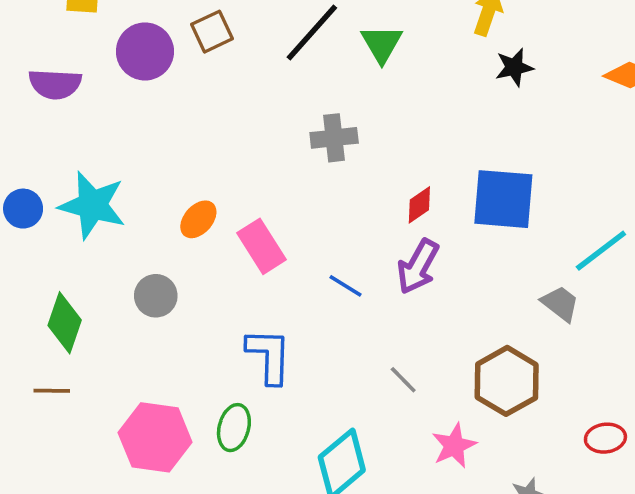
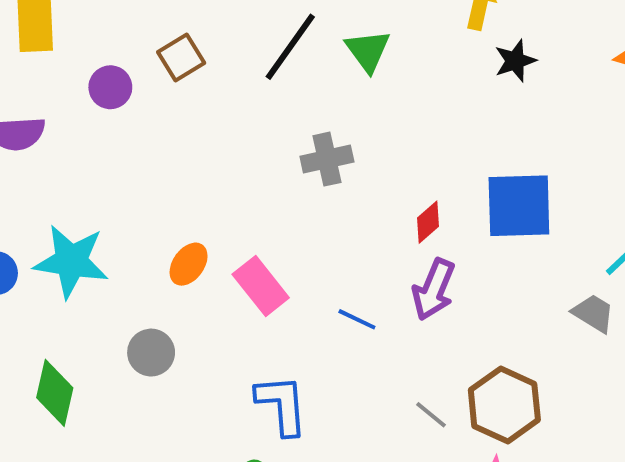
purple circle: (145, 51) -> (110, 87), size x0.7
brown hexagon: (507, 381) -> (504, 405), moved

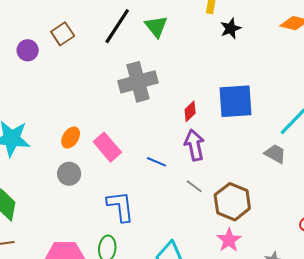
gray cross: (327, 159) -> (138, 82), size x1.5
purple arrow: (434, 289) -> (194, 145), turned 148
gray circle: (151, 353) -> (69, 174), moved
gray line: (431, 415) -> (194, 186), moved

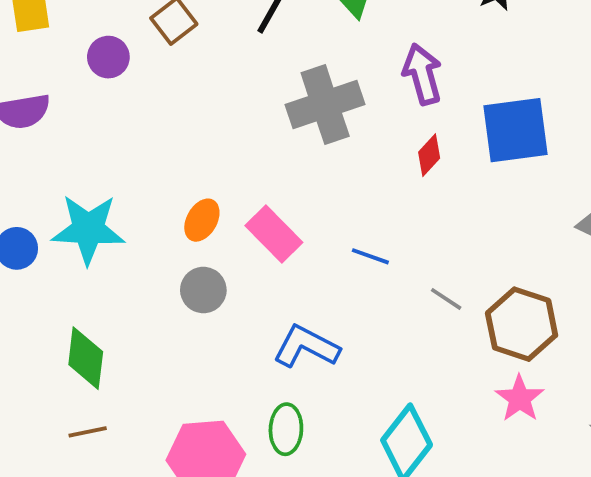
purple arrow: (194, 145) -> (422, 74), moved
blue L-shape: (120, 206) -> (306, 347), turned -52

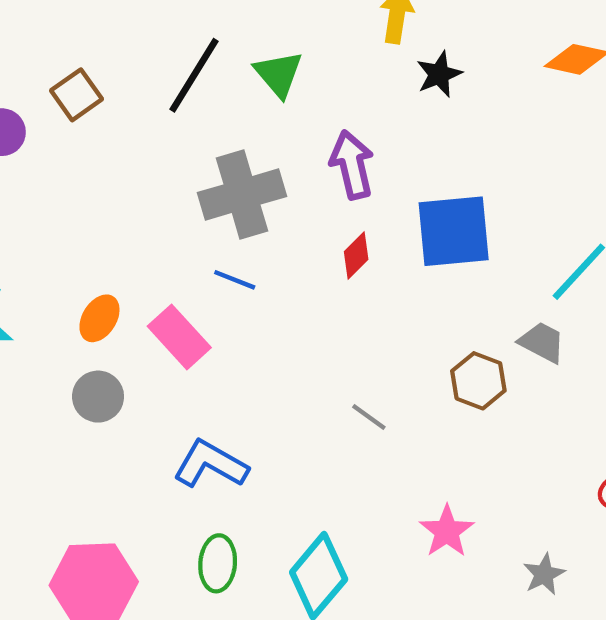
blue line: (370, 256) -> (235, 280), moved
brown hexagon: (522, 324) -> (478, 381), moved, size x0.7
green ellipse: (286, 429) -> (218, 563), moved

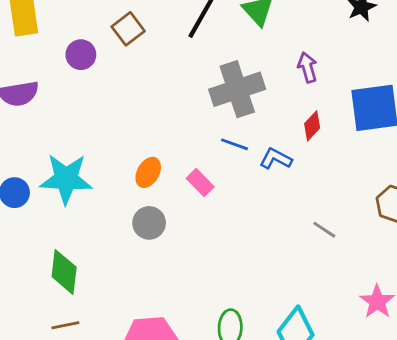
purple arrow: (352, 165) -> (307, 67), size x0.7
pink rectangle: (179, 337) -> (200, 183), size x0.7
blue L-shape: (211, 464) -> (276, 159), moved, size x0.7

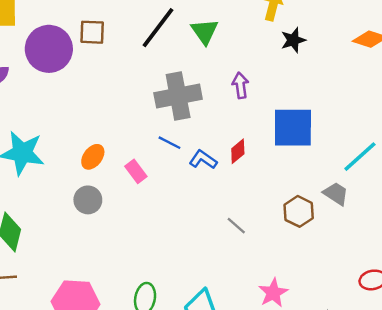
brown square: (128, 29) -> (92, 32), turned 32
purple circle: (81, 55) -> (49, 49), size x1.8
red diamond: (312, 126) -> (238, 151), moved

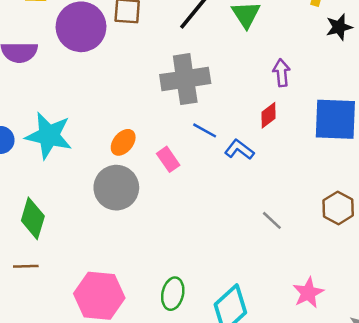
gray cross: (178, 96) -> (185, 79), moved
red diamond: (238, 151) -> (268, 115), moved
gray circle: (88, 200) -> (116, 188), size x1.5

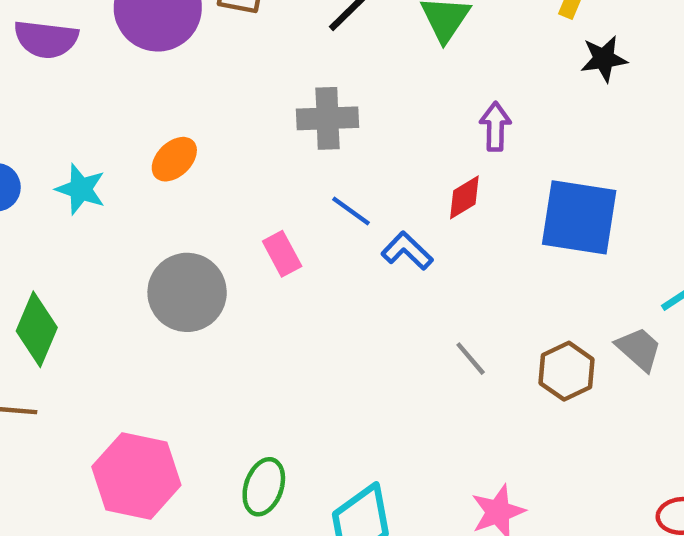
gray cross: (185, 79) -> (327, 118), size x0.7
cyan star: (49, 136) -> (81, 189), size x0.6
orange ellipse: (123, 142) -> (174, 159), moved
gray line: (272, 220) -> (471, 359), moved

